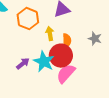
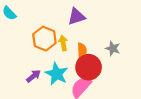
orange hexagon: (28, 19) -> (44, 39), moved
red circle: (61, 56) -> (89, 67), moved

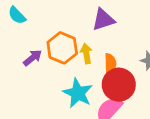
purple arrow: (33, 76) -> (33, 58), moved

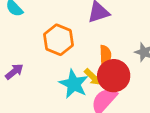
yellow arrow: (86, 54) -> (93, 77), moved, turned 144
purple arrow: (33, 58) -> (14, 72), moved

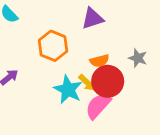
orange semicircle: (105, 55) -> (99, 61), turned 78

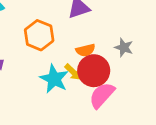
pink semicircle: (98, 106) -> (102, 95), moved

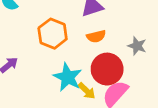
orange semicircle: (86, 50) -> (96, 36), moved
yellow arrow: (73, 72) -> (87, 91), moved

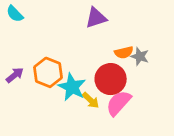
orange hexagon: (53, 34) -> (48, 72), moved
orange semicircle: (96, 36) -> (124, 52), moved

